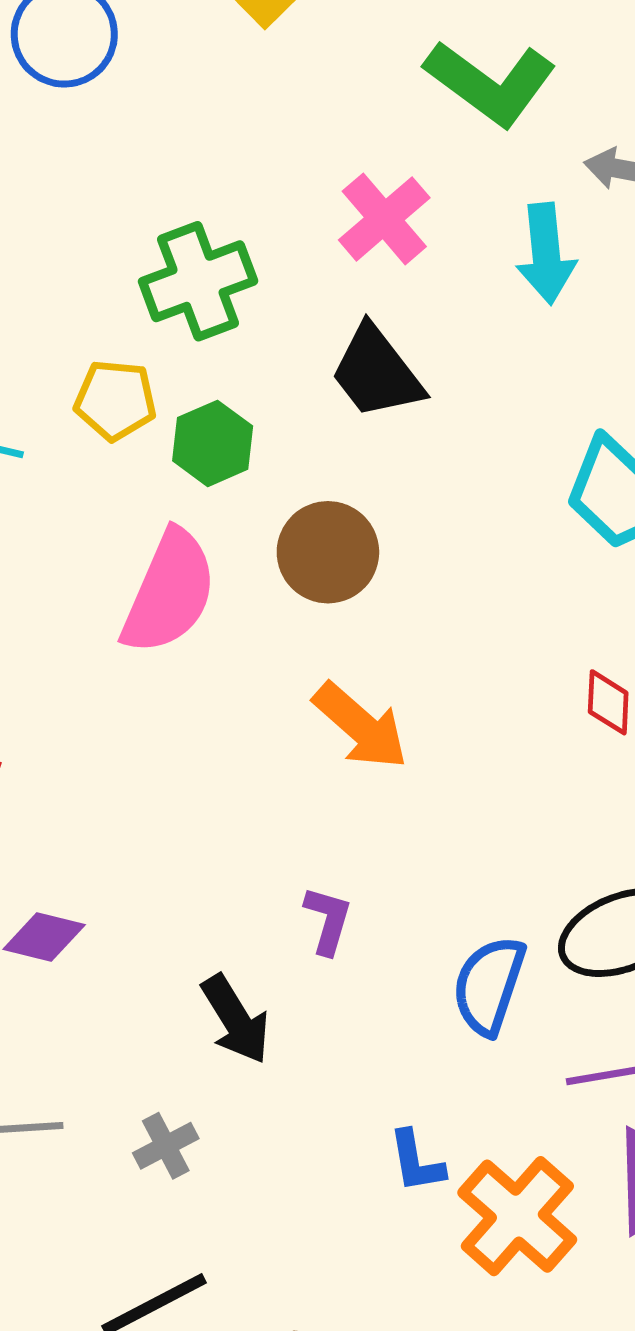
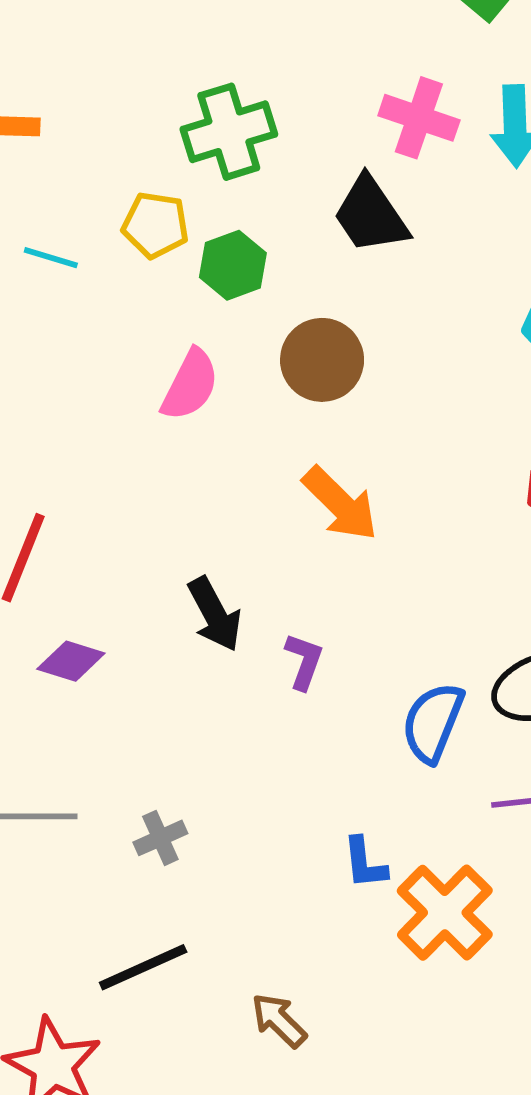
pink cross: (384, 219) -> (419, 118), moved, turned -34
pink semicircle: (169, 592) -> (190, 385), size x0.7
black arrow: (236, 1019) -> (215, 614), moved

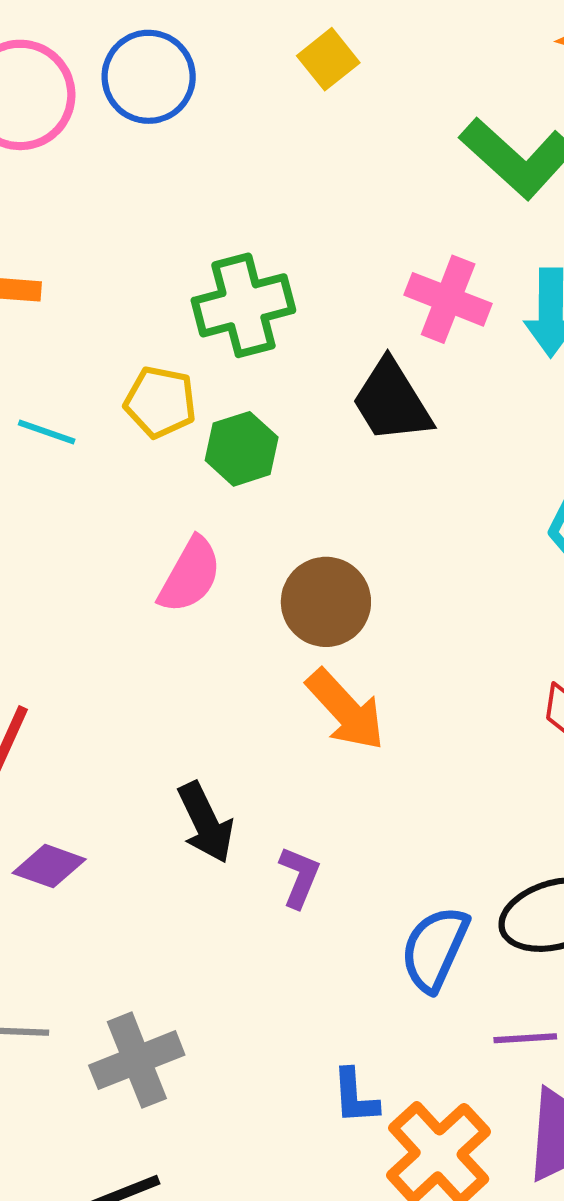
brown circle: (322, 360) -> (326, 602), moved
gray cross: (160, 838) -> (137, 1060), size x1.6

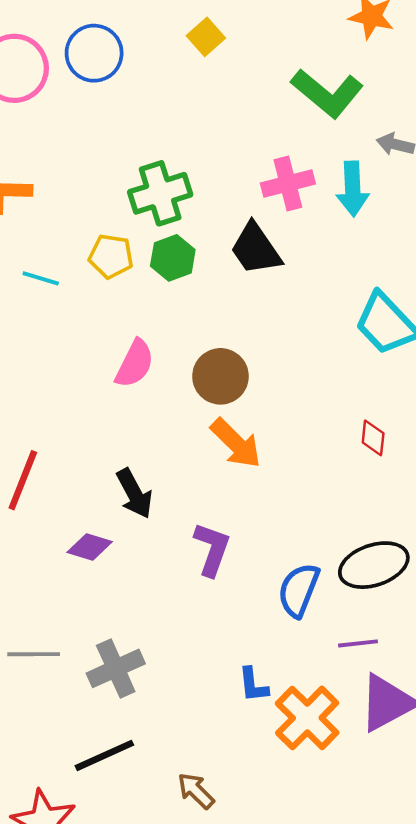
pink cross: (448, 299) -> (288, 183), turned -33
green hexagon: (242, 449) -> (173, 258), moved
black arrow: (206, 823) -> (134, 493), moved
purple diamond: (49, 866) -> (90, 547), moved
purple L-shape: (299, 877) -> (212, 549), size x1.4

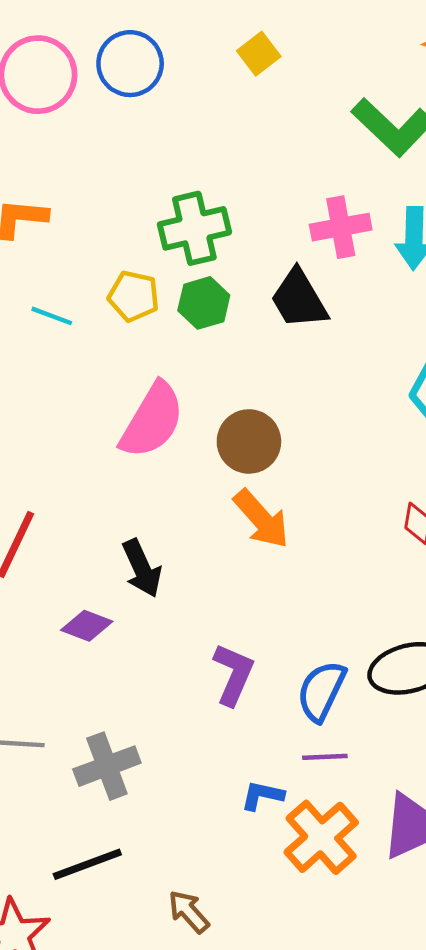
pink semicircle: (135, 364) -> (152, 420), size x1.4
purple L-shape: (212, 549) -> (233, 674), moved
purple line: (358, 643) -> (325, 757), moved
blue L-shape: (253, 685) -> (262, 795), turned 105

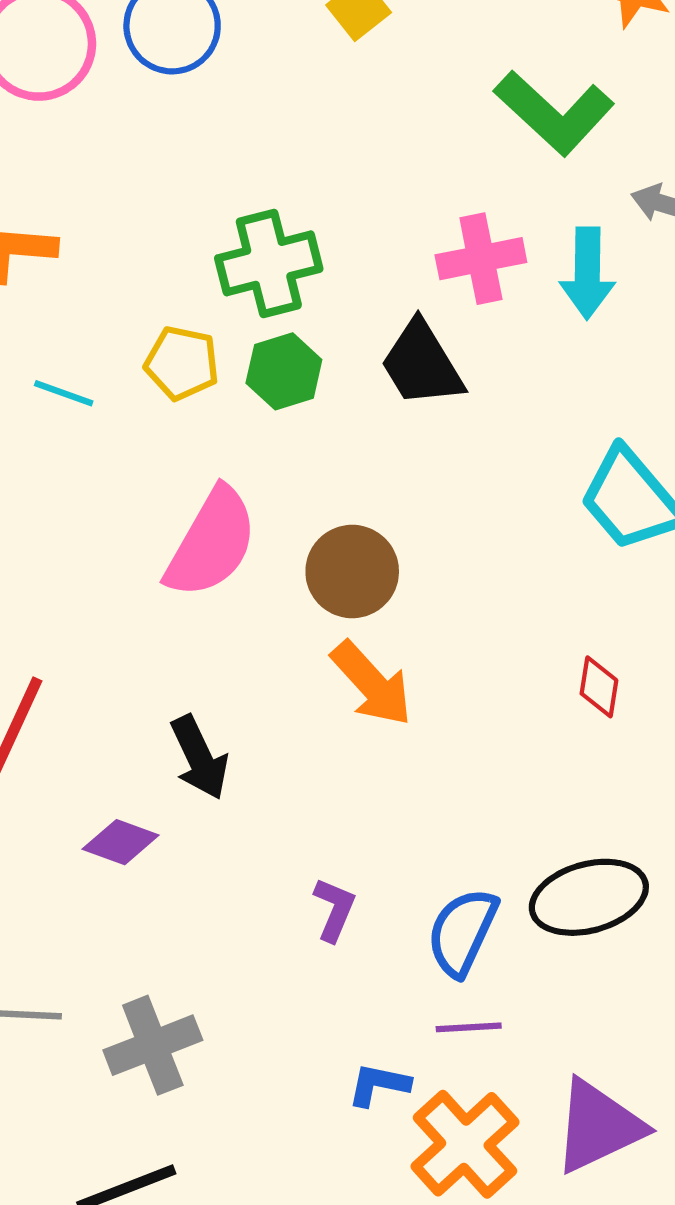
purple L-shape: (233, 674) -> (334, 909), size x0.7

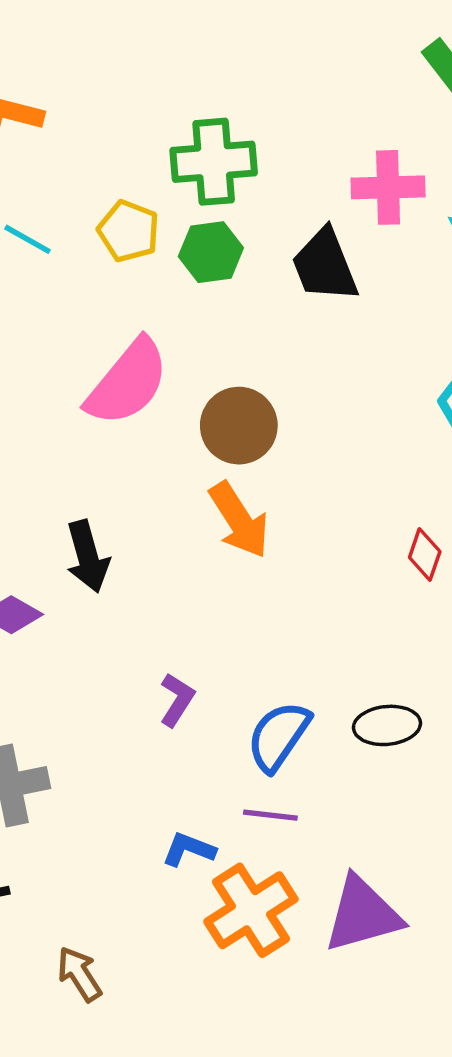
black ellipse: (589, 897) -> (387, 725), size x0.7

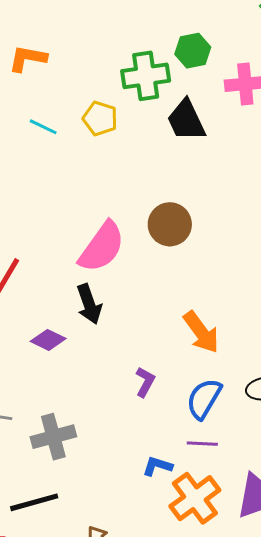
green hexagon: (211, 252) -> (193, 51), moved
black trapezoid: (325, 265) -> (186, 120), moved
pink semicircle: (128, 382) -> (102, 247), moved
orange arrow: (239, 520) -> (201, 332), moved

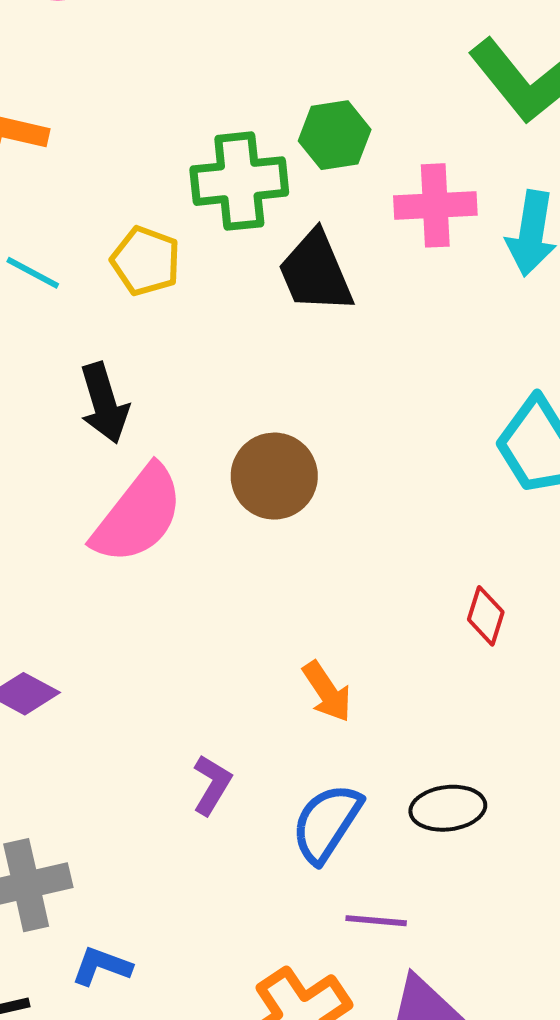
black arrow: (89, 304) -> (104, 403), moved
orange arrow: (201, 332) -> (327, 692), size x0.7
purple line: (202, 444) -> (376, 921), moved
blue L-shape: (157, 466) -> (102, 966), moved

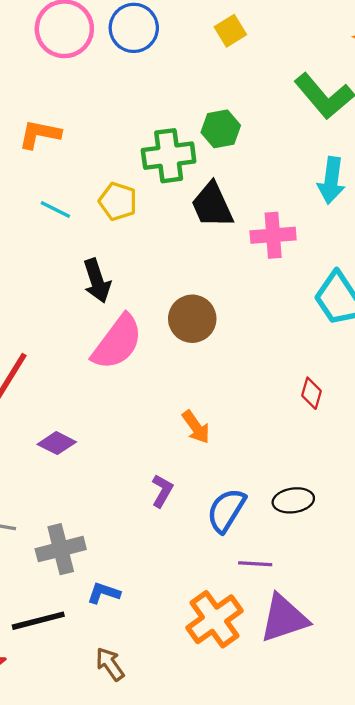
pink cross: (435, 205) -> (273, 235), moved
orange arrow: (327, 692) -> (196, 427), moved

